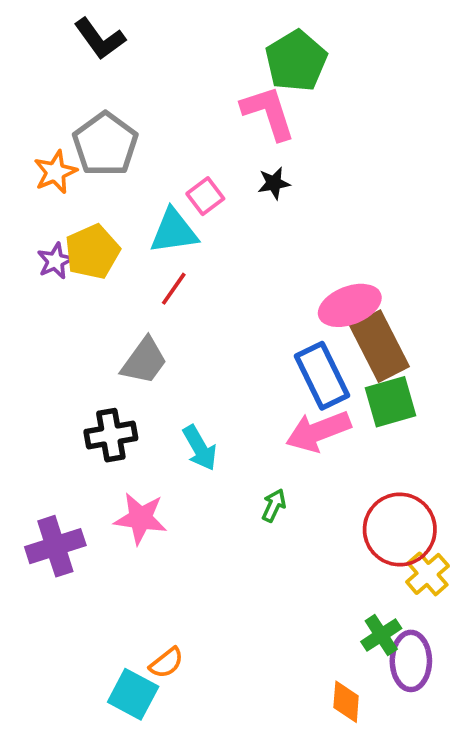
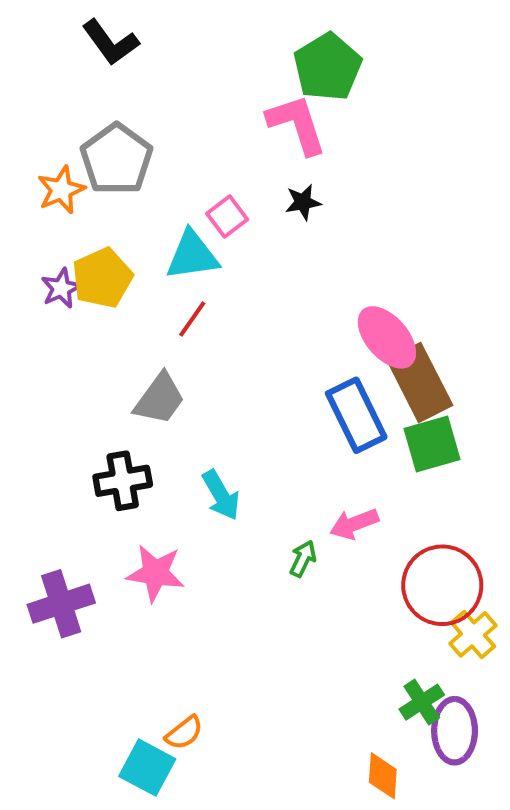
pink ellipse: (350, 305) -> (387, 337), turned 70
pink arrow: (318, 431) -> (354, 524), moved, size x0.7

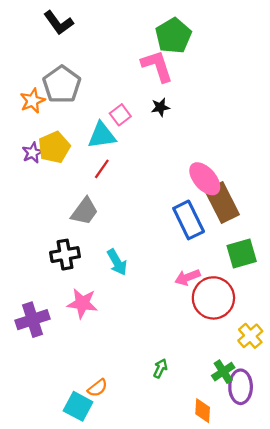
green square: (432, 444) -> (242, 254), moved
green arrow: (303, 559) -> (160, 368), moved
red circle: (442, 585) -> (213, 298), moved

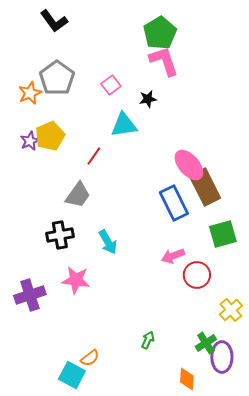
pink L-shape: (157, 66) -> (164, 61), moved
pink square: (120, 115) -> (111, 85), moved
cyan triangle: (102, 135) -> (124, 125), moved
red circle: (213, 298) -> (197, 275), size x0.7

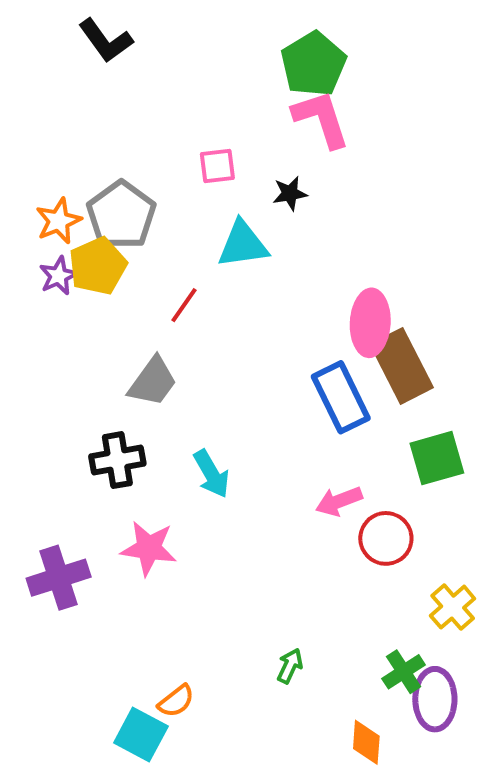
gray pentagon: (57, 78) -> (121, 215), moved
pink square: (111, 85) -> (217, 166), turned 30
orange star: (30, 93) -> (59, 221), moved
pink ellipse: (189, 165) -> (370, 323), turned 44

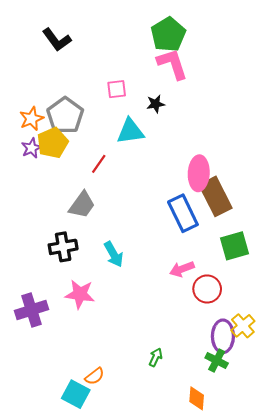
black L-shape: (106, 41) -> (57, 40), moved
green cross: (404, 672) -> (217, 360), turned -30
purple ellipse: (435, 699) -> (223, 336), moved

